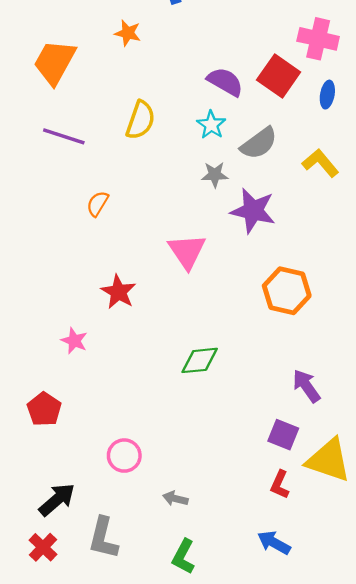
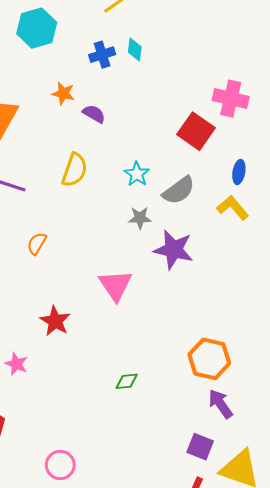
purple semicircle: (225, 82) -> (94, 114), moved, size x0.7
blue ellipse: (327, 95) -> (239, 172), moved
orange hexagon: (287, 291) -> (209, 359), moved
green diamond: (200, 360) -> (127, 381), size x0.7

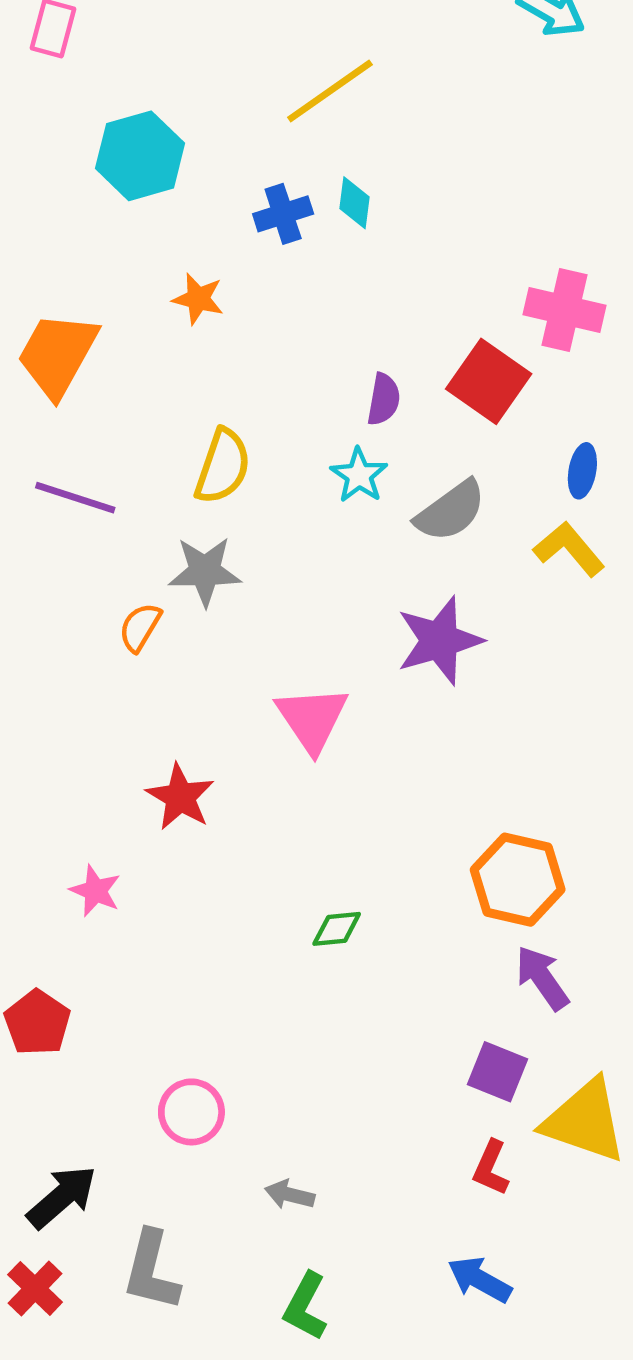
purple semicircle: (94, 114) -> (384, 399), moved, turned 70
gray star: (140, 218) -> (205, 571), moved, size x1.4
purple star: (174, 250) -> (439, 641), turned -30

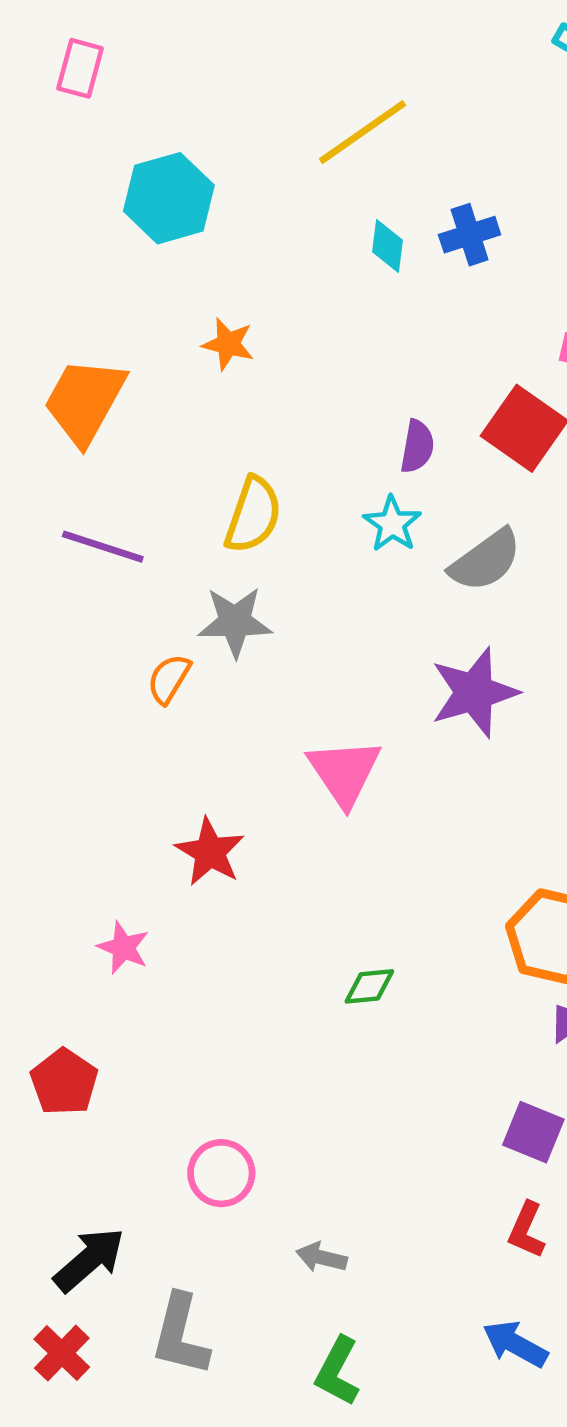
blue cross: (283, 214) -> (470, 235), moved

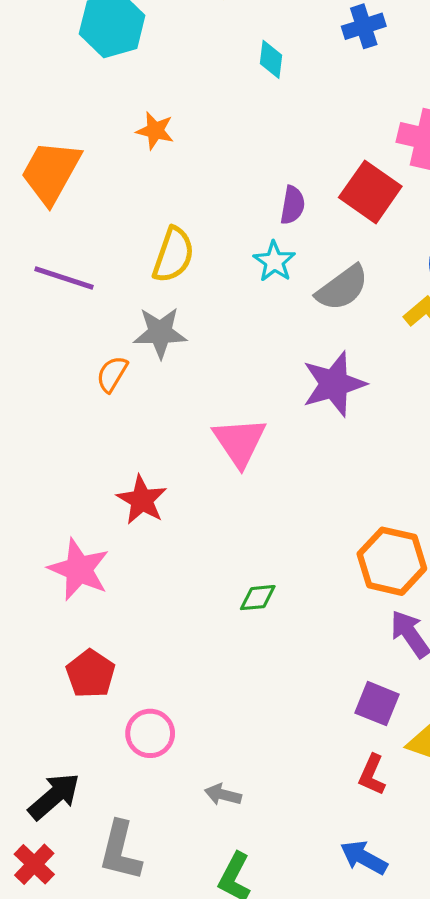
blue cross: (470, 235) -> (364, 26), moved
pink star: (123, 948) -> (79, 569), size x1.6
red pentagon: (64, 1082) -> (91, 674), moved

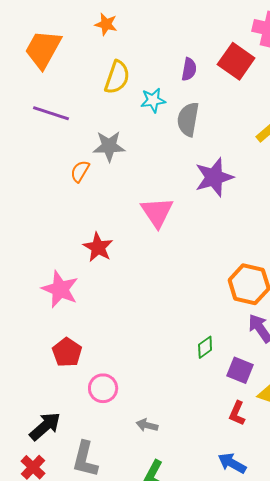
yellow semicircle: (173, 255) -> (117, 77), moved
cyan star: (274, 261) -> (153, 100), moved, turned 30
gray semicircle: (342, 288) -> (188, 119), moved, turned 136
green diamond: (258, 598) -> (205, 347), moved, turned -30

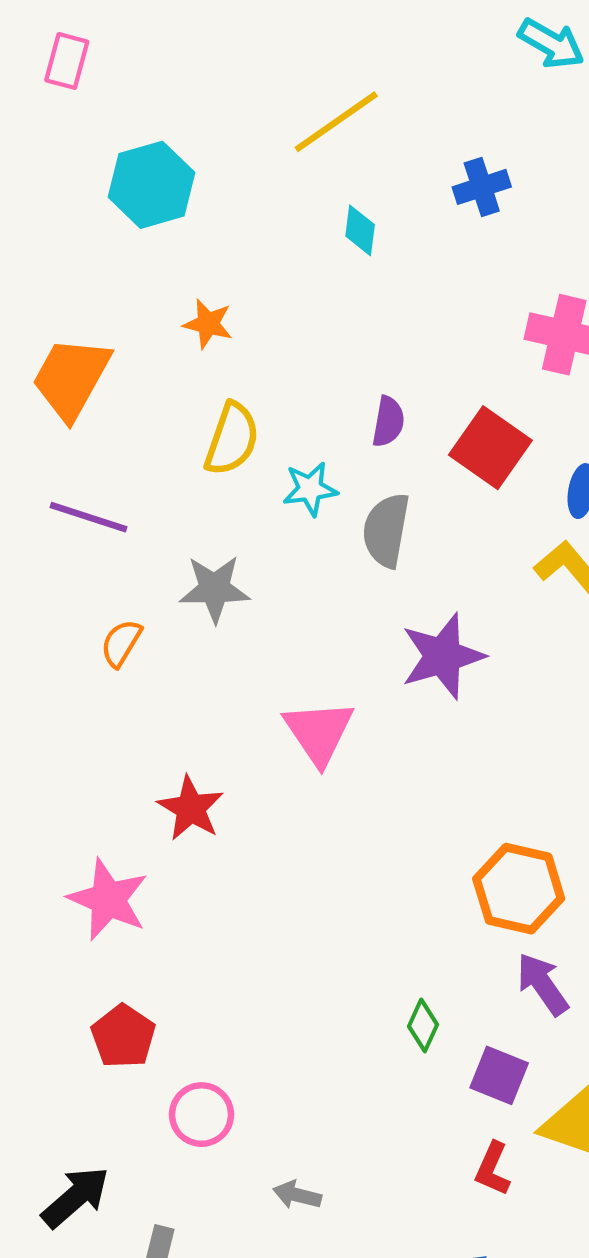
red square: (236, 61) -> (490, 448), moved
orange semicircle: (80, 171) -> (121, 643), moved
green diamond: (205, 347) -> (423, 1025), turned -30

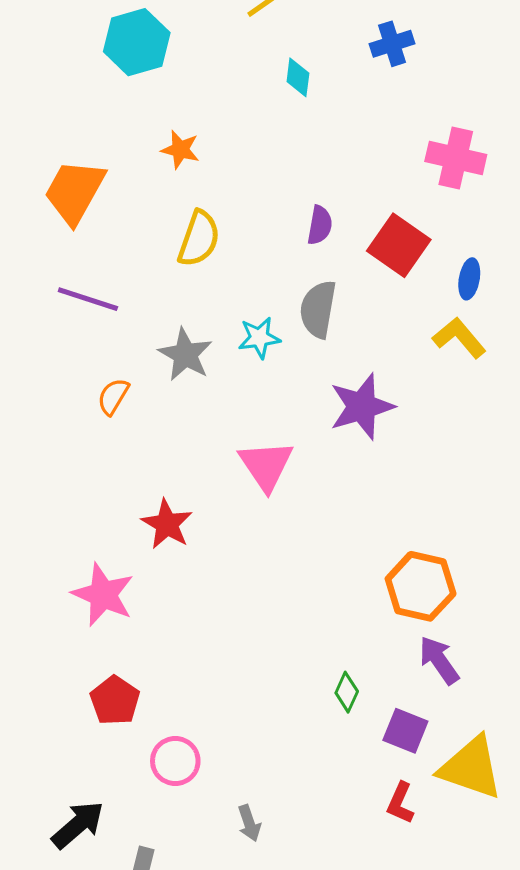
cyan star: (310, 489) -> (259, 338), moved
gray star: (215, 589) -> (185, 355), turned 30
gray arrow: (297, 1195) -> (249, 823), turned -123

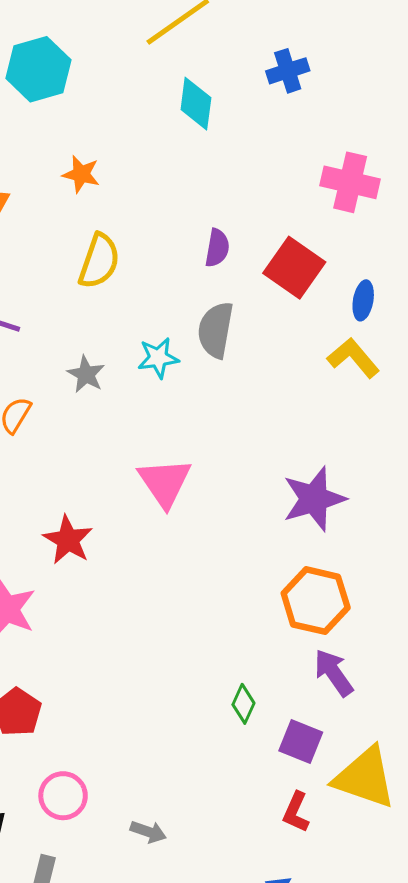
cyan diamond: (298, 77) -> (196, 104), size x1.4
gray star: (185, 355) -> (86, 374), size x0.7
purple star: (362, 407) -> (314, 499), moved
pink circle: (175, 761) -> (63, 796), moved
gray arrow: (249, 823) -> (148, 832), turned -52

